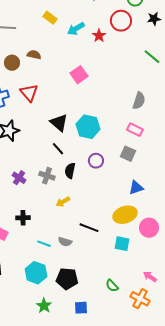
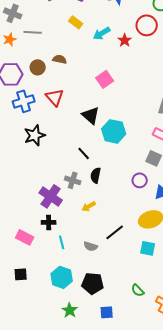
black triangle: (59, 123) -> (91, 115), moved
purple circle: (96, 161) -> (140, 180), moved
purple cross: (19, 178) -> (51, 196), moved, size x1.6
black line: (89, 228) -> (115, 232), turned -60
cyan line: (44, 244) -> (62, 242), moved, turned 56

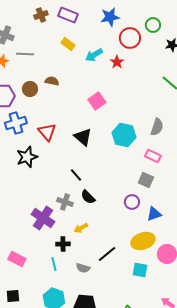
red circle: (147, 25) -> (130, 38), moved
red triangle: (55, 97) -> (47, 132), moved
cyan hexagon: (114, 131) -> (124, 135), moved
black semicircle: (96, 175) -> (88, 197), turned -56
black cross: (49, 222) -> (63, 244), moved

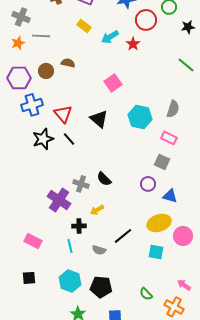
black line: (76, 175) -> (69, 139), moved
blue triangle: (154, 214) -> (170, 196), turned 35

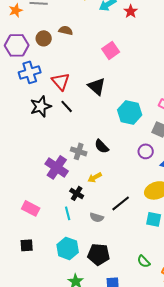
cyan hexagon: (140, 117) -> (130, 112), moved
black cross: (79, 226) -> (77, 193), turned 32

